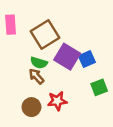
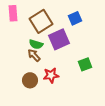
purple square: (67, 57) -> (59, 39), turned 35
blue square: (87, 59) -> (75, 18), moved

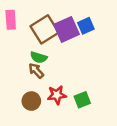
purple square: (59, 39) -> (67, 29), moved
green square: (85, 64) -> (82, 100), moved

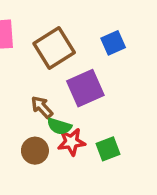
purple square: (67, 29) -> (85, 88), moved
green semicircle: (39, 57) -> (59, 126), moved

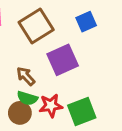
green semicircle: (59, 126) -> (27, 98), moved
green square: (108, 149) -> (82, 111), size x1.4

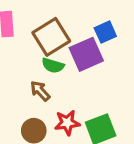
purple square: (63, 60) -> (86, 54), moved
green semicircle: (27, 98) -> (53, 65), moved

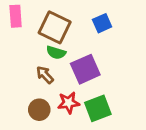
brown square: (51, 37) -> (55, 27), turned -32
purple square: (86, 54) -> (85, 69), moved

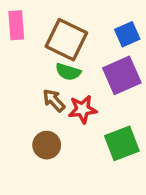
purple square: (85, 69) -> (122, 75), moved
red star: (69, 103) -> (82, 109), moved

